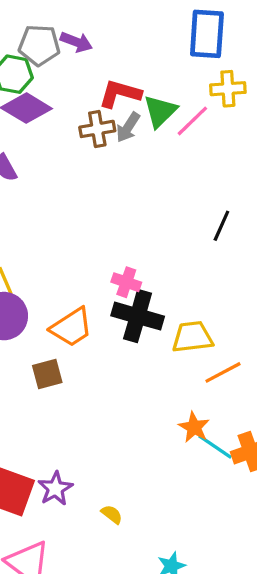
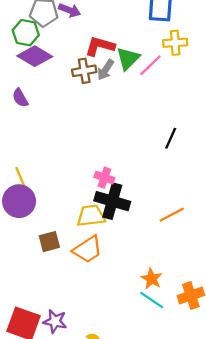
orange trapezoid: (71, 327) -> (88, 249), moved
yellow trapezoid: (192, 337) -> (91, 216), moved
orange line: (223, 372) -> (172, 215), moved
cyan line: (215, 447) -> (152, 300), moved
purple star: (55, 489) -> (55, 321), turned -30

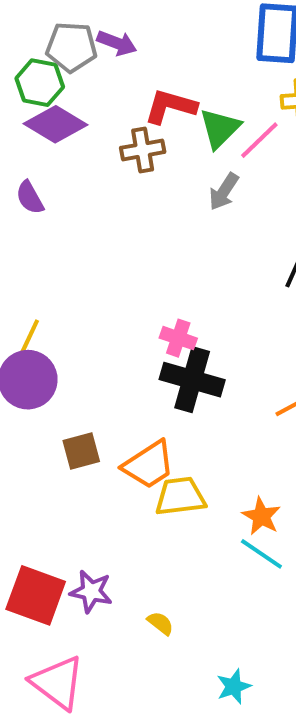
gray arrow: (106, 70) -> (224, 192), moved
yellow line: (20, 176) -> (30, 336), turned 48
yellow trapezoid: (91, 216) -> (180, 496), moved

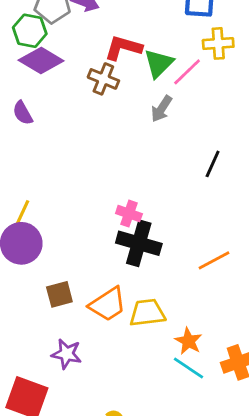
brown cross: (143, 150) -> (103, 79), turned 32
yellow trapezoid: (180, 496) -> (147, 313), moved
purple star: (91, 591) -> (67, 354), moved

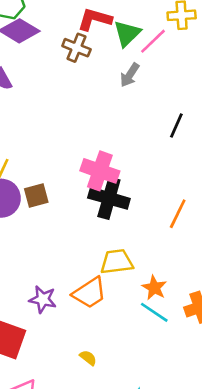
pink cross: (129, 214) -> (100, 171), size x1.6
orange line: (214, 260) -> (178, 214), turned -36
brown square: (59, 294) -> (36, 196), moved
orange trapezoid: (108, 304) -> (89, 293), moved

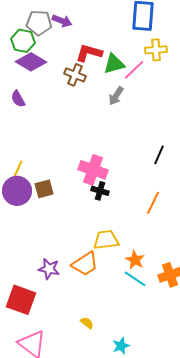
green triangle: (127, 33) -> (114, 64), turned 30
black line: (176, 126) -> (159, 155), moved
black cross: (109, 198) -> (100, 191), size x0.6
yellow semicircle: (88, 358) -> (87, 323), moved

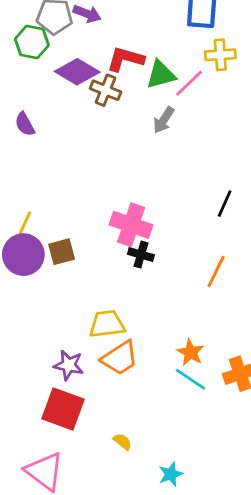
purple diamond: (31, 62) -> (77, 72), moved
yellow trapezoid: (106, 240) -> (107, 324), moved
red square: (21, 300) -> (63, 409), moved

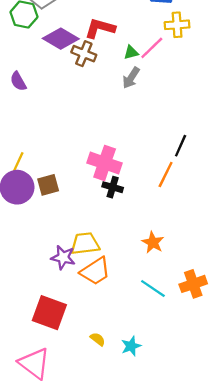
green triangle: (161, 75) -> (131, 52), moved, size x0.6
orange line: (216, 272) -> (166, 175), moved
orange star: (191, 352) -> (153, 242), moved
purple star: (69, 365) -> (63, 257), moved
cyan star: (171, 474) -> (131, 346), moved

